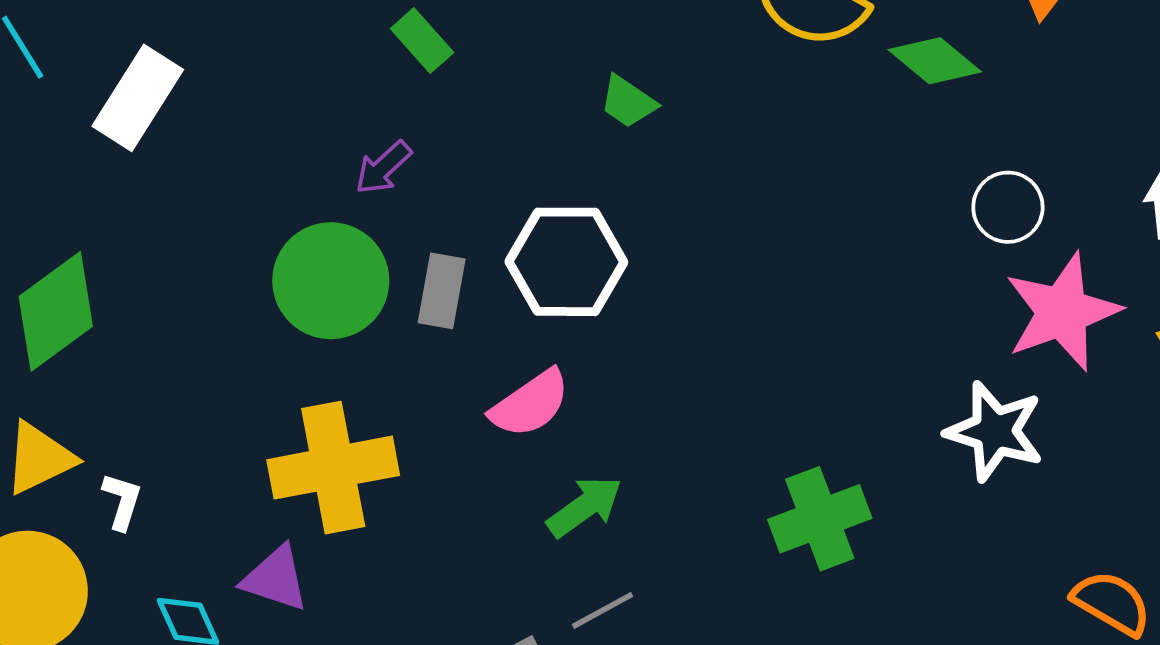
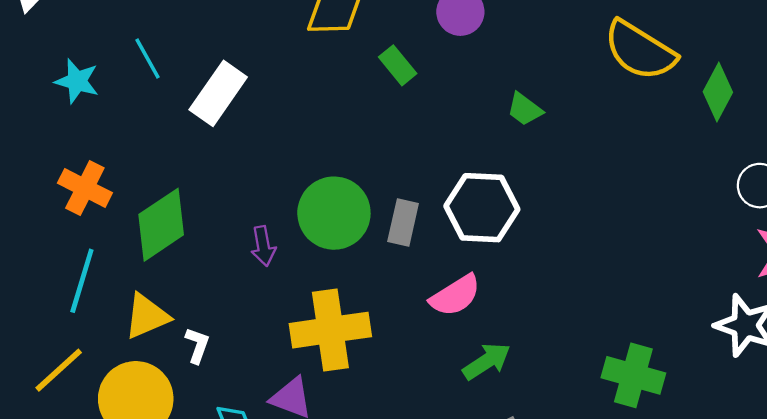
green diamond: (935, 61) -> (718, 92), turned 76
purple arrow: (383, 168) -> (263, 246), moved, turned -60
green cross: (820, 519) -> (633, 375), turned 34

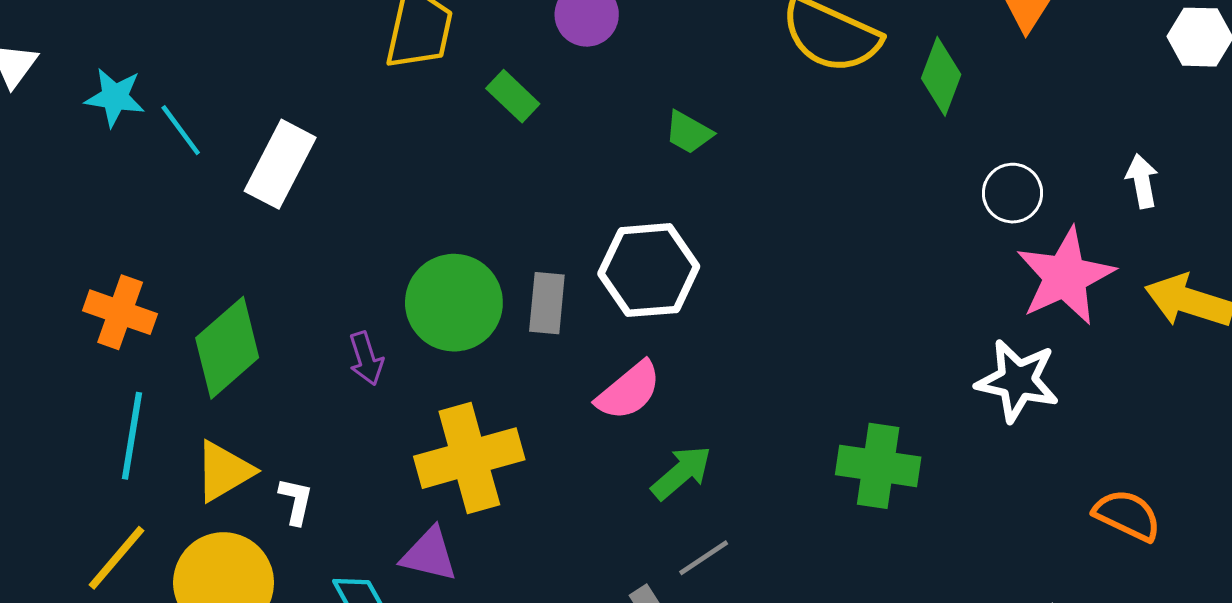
cyan star: (77, 81) -> (115, 97), moved

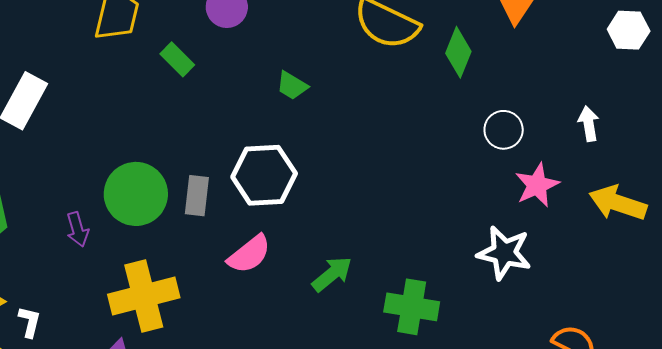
pink star: (1065, 276) -> (537, 185), size x0.7
green arrow: (681, 473) -> (332, 274), moved

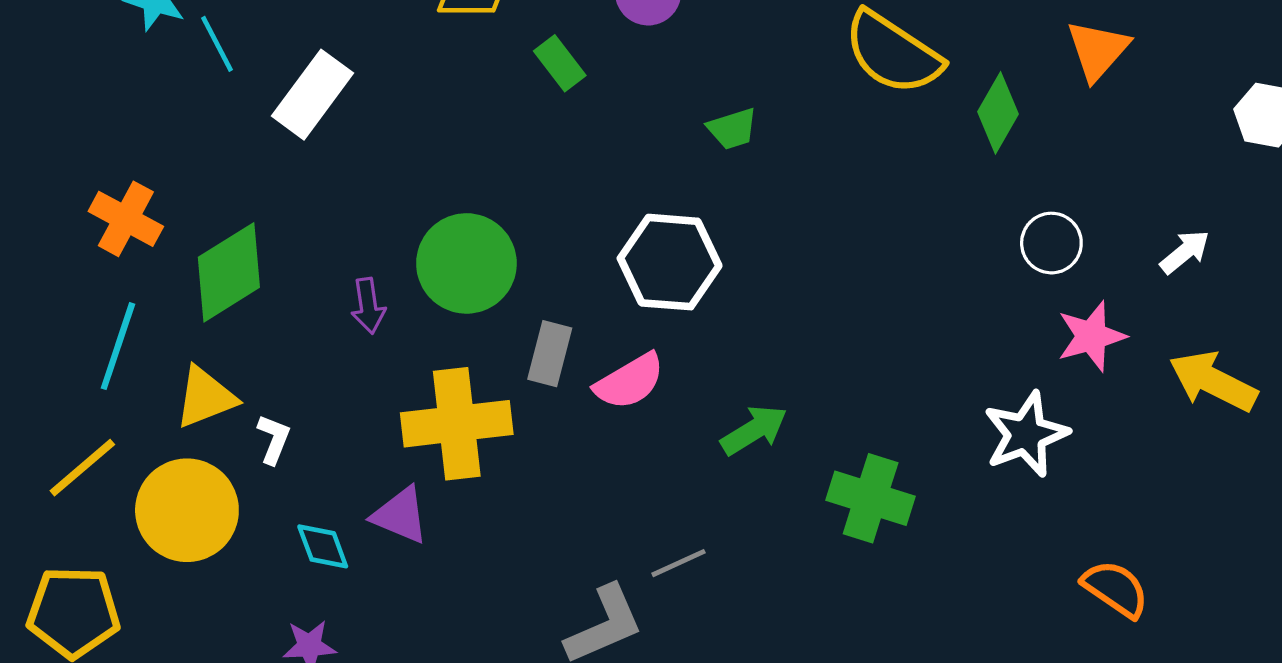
green trapezoid: (292, 86) -> (732, 129), turned -56
white arrow: (589, 124) -> (1185, 252), turned 52
gray rectangle: (197, 196) -> (550, 354), moved
white star: (504, 253) -> (1026, 434), turned 30

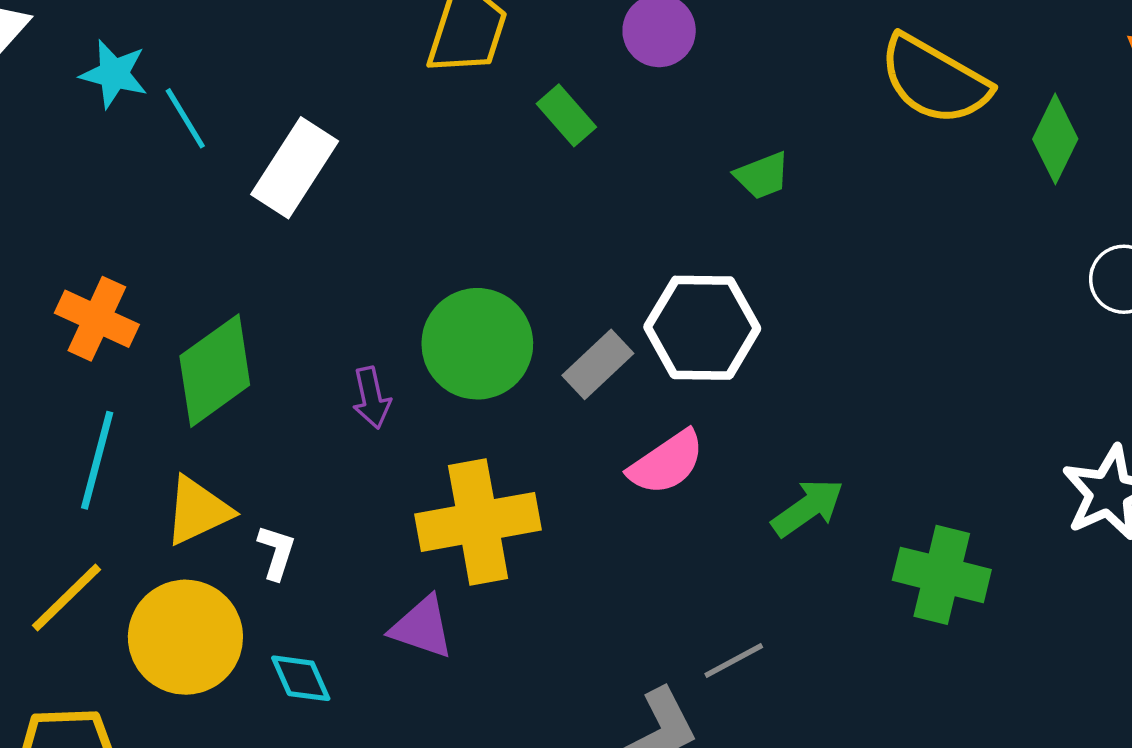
gray rectangle: (550, 354) -> (598, 364), moved, turned 36
cyan diamond: (323, 546) -> (301, 678), moved

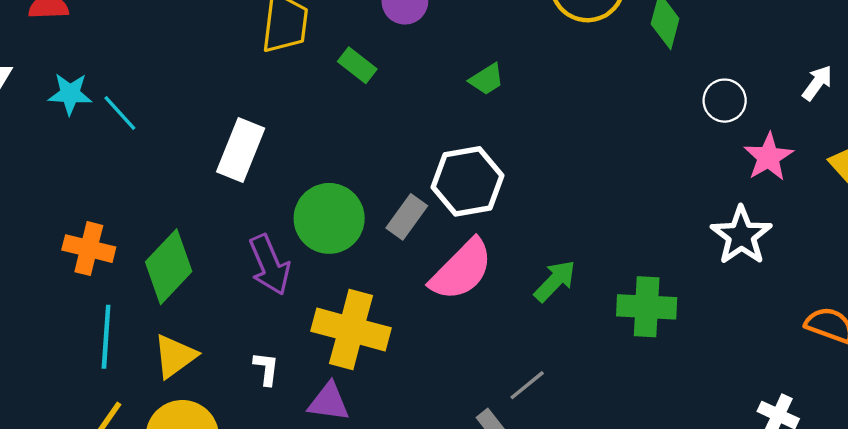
white rectangle: (295, 168) -> (241, 150), moved
purple arrow: (371, 398) -> (270, 265), size x1.6
pink semicircle: (666, 463) -> (461, 270), size x1.4
yellow cross: (478, 522) -> (351, 329), turned 36
white L-shape: (276, 552) -> (266, 369), moved

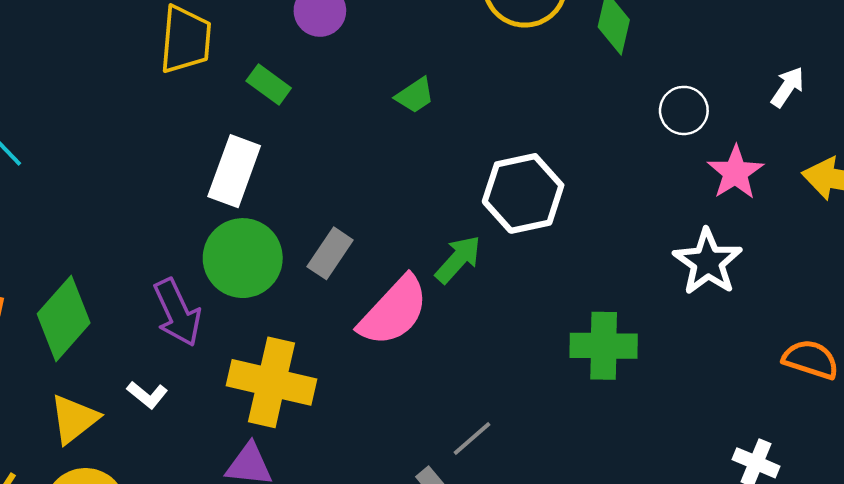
white rectangle: (241, 150) -> (234, 171), moved
white hexagon: (467, 181) -> (523, 193), moved
green arrow: (555, 281) -> (458, 259), moved
white L-shape: (266, 369) -> (147, 395), moved, turned 124

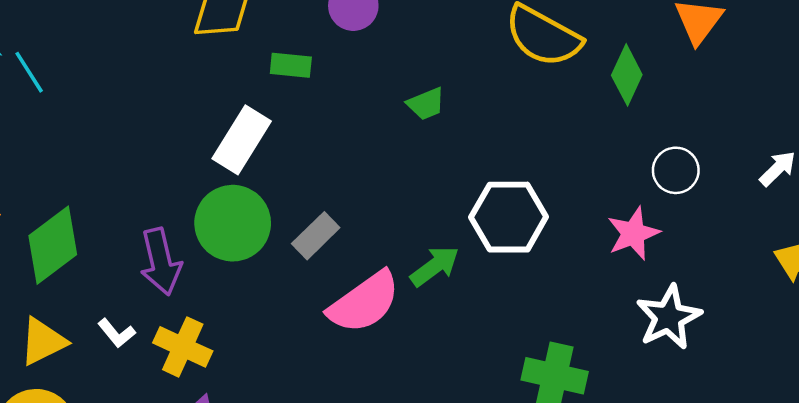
green rectangle: (269, 84) -> (291, 65), turned -42
pink star: (735, 172) -> (633, 233), moved
yellow cross: (271, 382) -> (183, 347), moved, size x0.7

